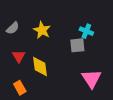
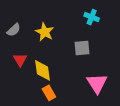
cyan cross: (86, 31) -> (92, 17), moved
orange rectangle: (20, 88) -> (49, 93), moved

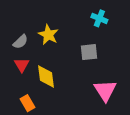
gray semicircle: (14, 30) -> (20, 42), moved
orange rectangle: (49, 93) -> (27, 103), moved

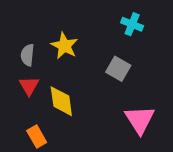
gray semicircle: (20, 42) -> (27, 55), turned 140
gray square: (89, 52) -> (118, 69), turned 36

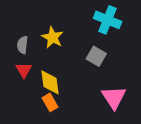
cyan cross: (132, 24) -> (108, 20), size x1.5
orange rectangle: (37, 137) -> (50, 102), moved

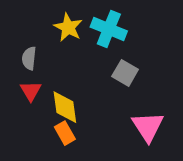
cyan cross: (108, 20) -> (109, 29), moved
yellow star: (53, 37) -> (68, 27), moved

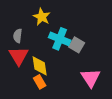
cyan cross: (109, 29) -> (60, 39), moved
red triangle: (31, 91) -> (19, 56), size x1.5

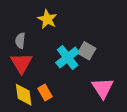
cyan cross: (60, 39) -> (68, 58), moved, turned 30
yellow diamond: (40, 66) -> (24, 95), moved

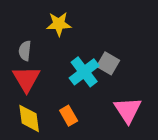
yellow star: (47, 19) -> (59, 24), turned -30
orange rectangle: (45, 92) -> (69, 116), moved

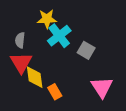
cyan cross: (84, 72) -> (59, 36), moved
yellow diamond: (29, 118) -> (35, 77), moved

